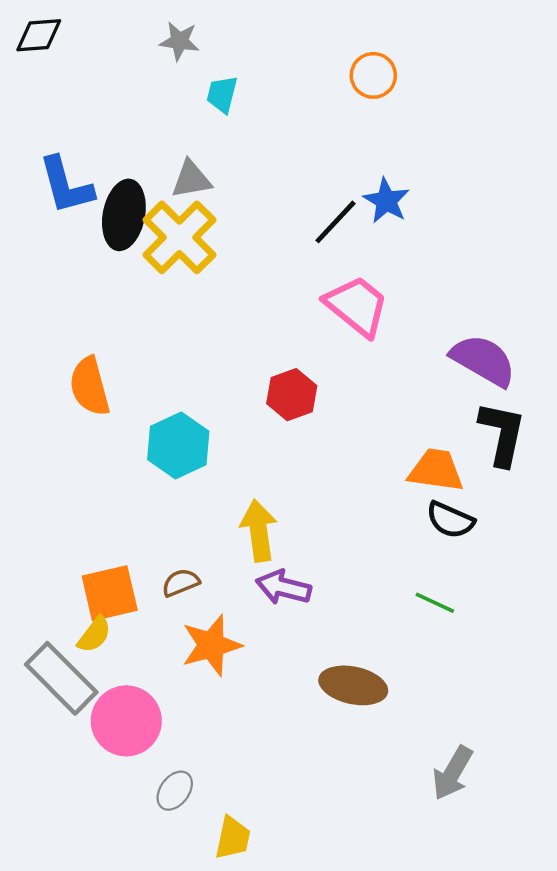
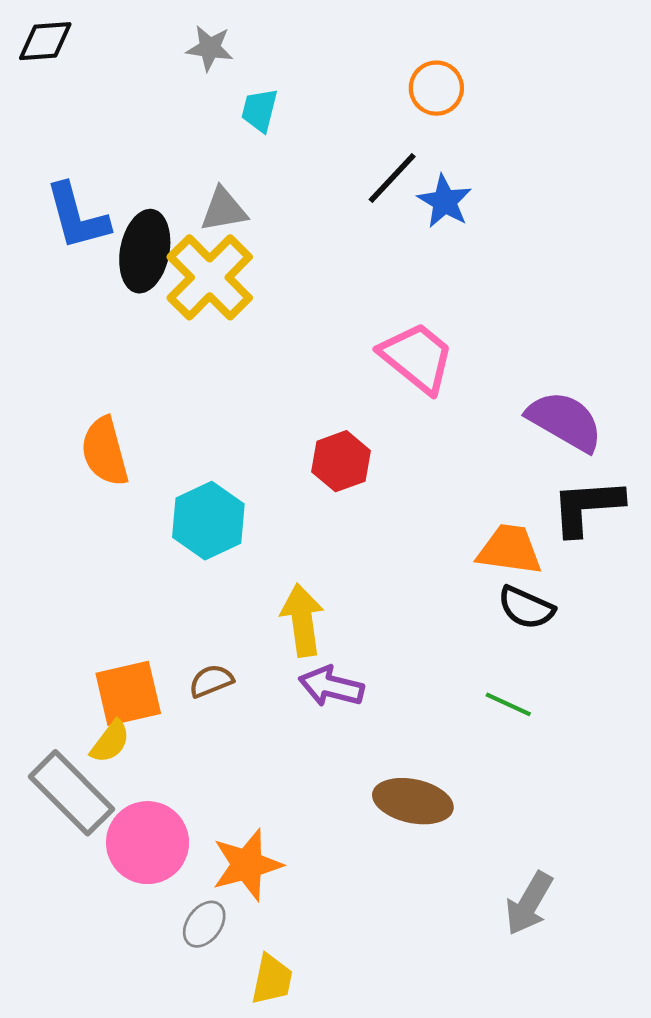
blue star: (386, 201) -> (445, 201), moved
black line: (336, 222) -> (392, 178), moved
black L-shape: (502, 434) -> (587, 507), turned -106
orange star: (211, 645) -> (247, 865), moved

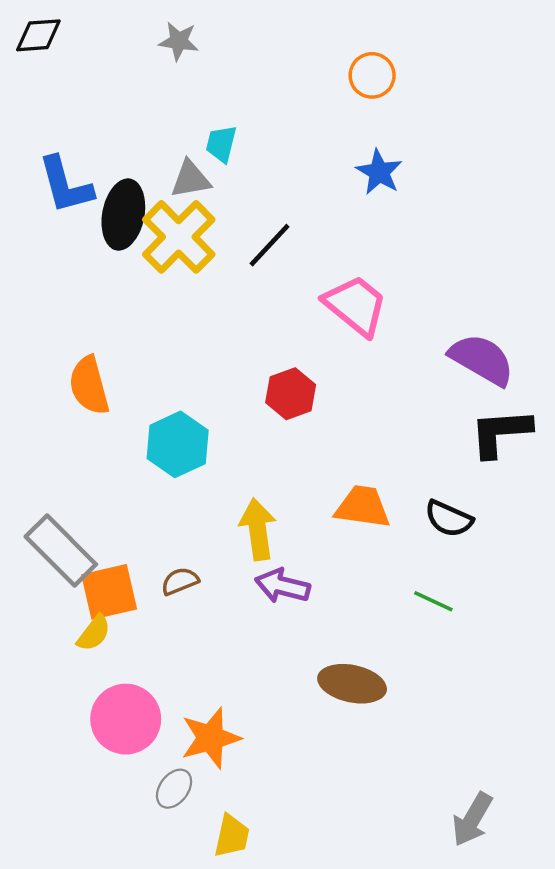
cyan trapezoid: (259, 110) -> (221, 144), moved
black line: (392, 178) -> (270, 245), moved
orange trapezoid: (510, 550) -> (363, 507), moved
gray rectangle: (72, 793) -> (61, 551), moved
gray arrow: (529, 903) -> (472, 819), moved

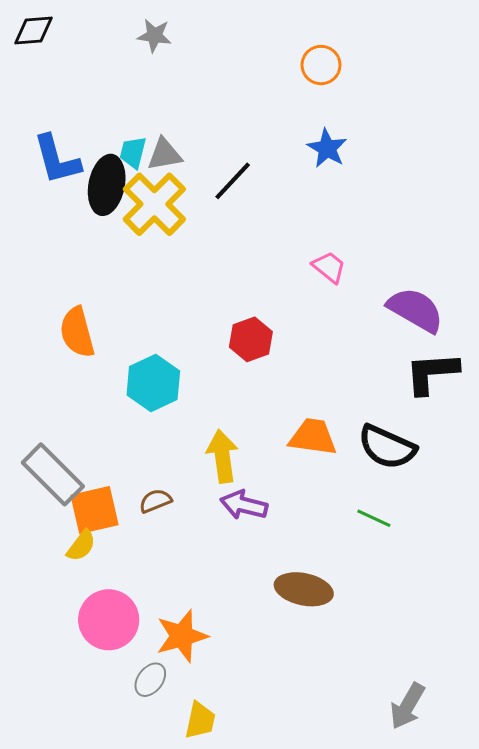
cyan trapezoid: (221, 144) -> (133, 152), moved
black line: (270, 245) -> (233, 181), moved
pink trapezoid: (356, 305) -> (329, 267), moved, size x0.6
black semicircle: (449, 519) -> (387, 447), size x1.4

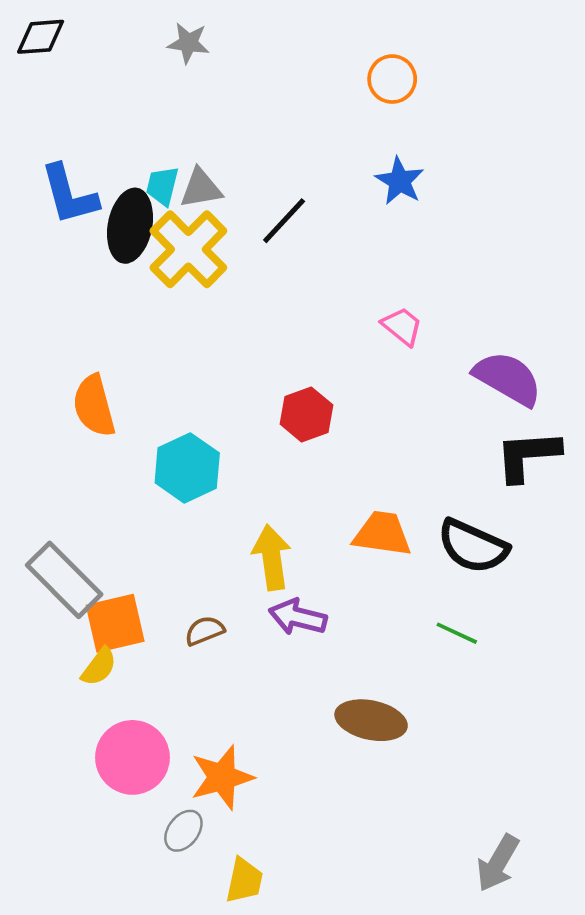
brown semicircle: (155, 501) -> (205, 631), moved

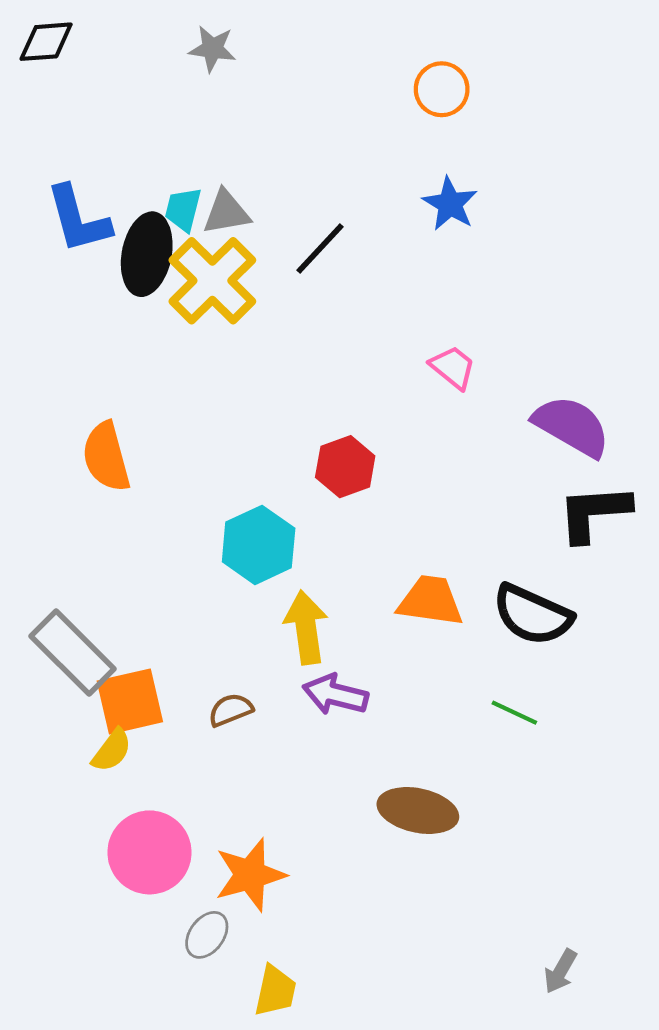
cyan hexagon: (187, 468) -> (259, 545), moved
gray arrow: (498, 863) -> (560, 971), size x0.7

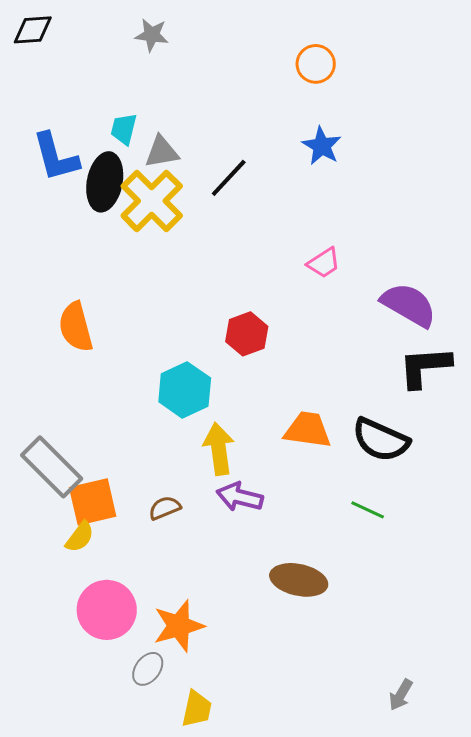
cyan trapezoid: (183, 209) -> (124, 129), moved
pink trapezoid: (453, 367) -> (324, 263), turned 108

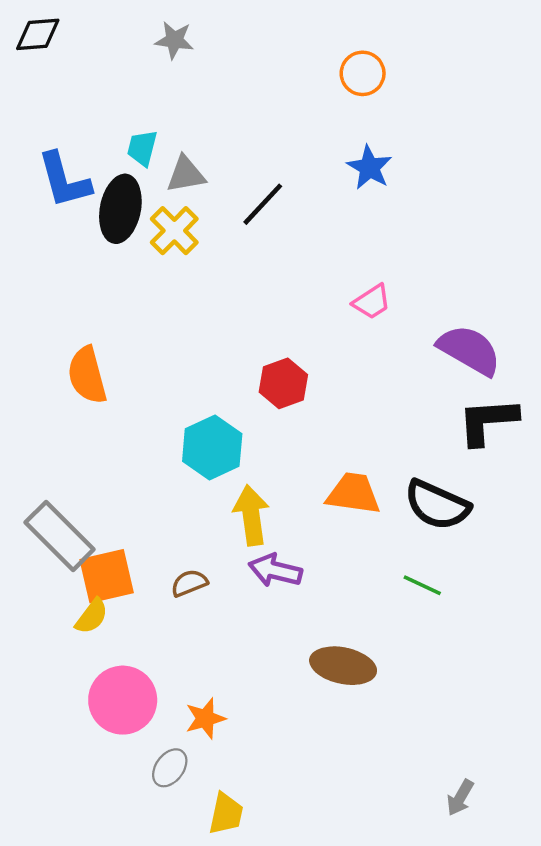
yellow cross: (152, 201) -> (174, 231), size x0.7
orange star: (179, 626) -> (205, 718), size x0.7

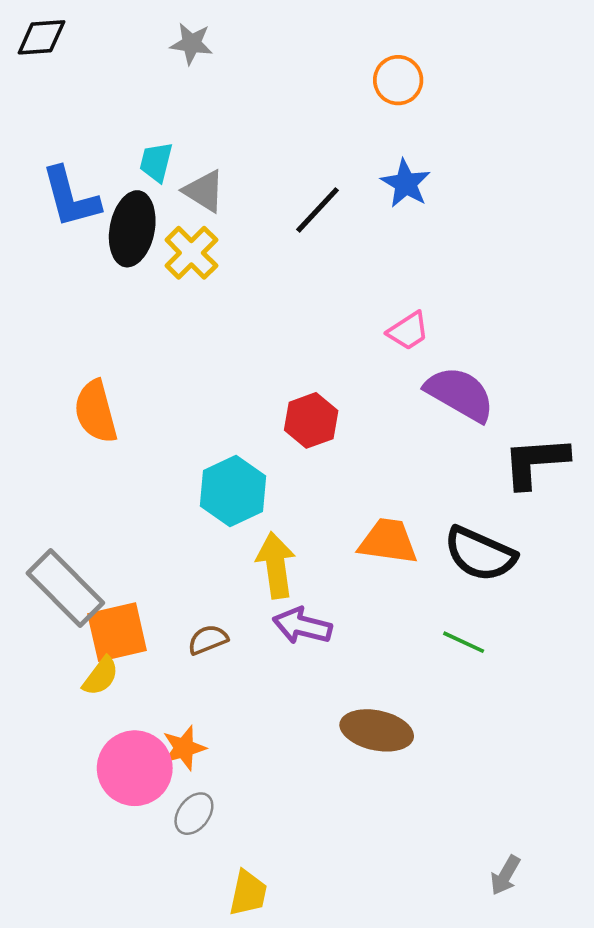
gray triangle: (186, 174) -> (204, 191), turned 42
black line: (263, 204) -> (317, 210), moved
purple semicircle: (469, 350) -> (460, 394), moved
orange star: (205, 718) -> (184, 748), moved
gray ellipse: (170, 768) -> (194, 814), moved

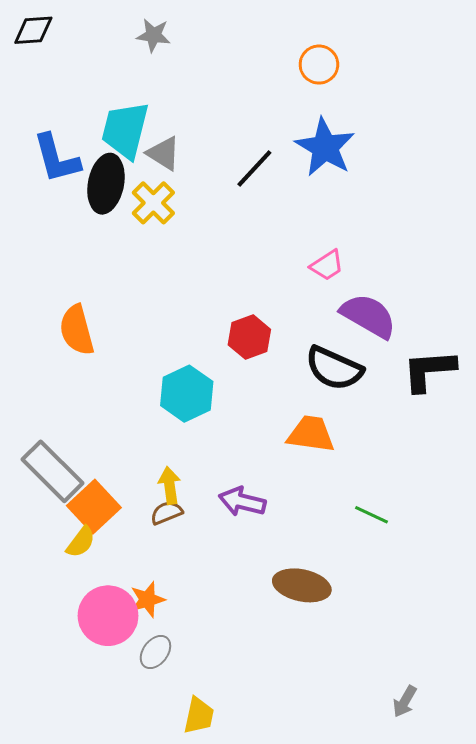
cyan trapezoid: (156, 162) -> (125, 130), size x1.8
blue star: (406, 183) -> (325, 147), size x1.5
black semicircle: (480, 554) -> (334, 368), moved
yellow arrow: (276, 565) -> (170, 485), moved, size x0.7
orange square: (117, 632) -> (94, 507), turned -30

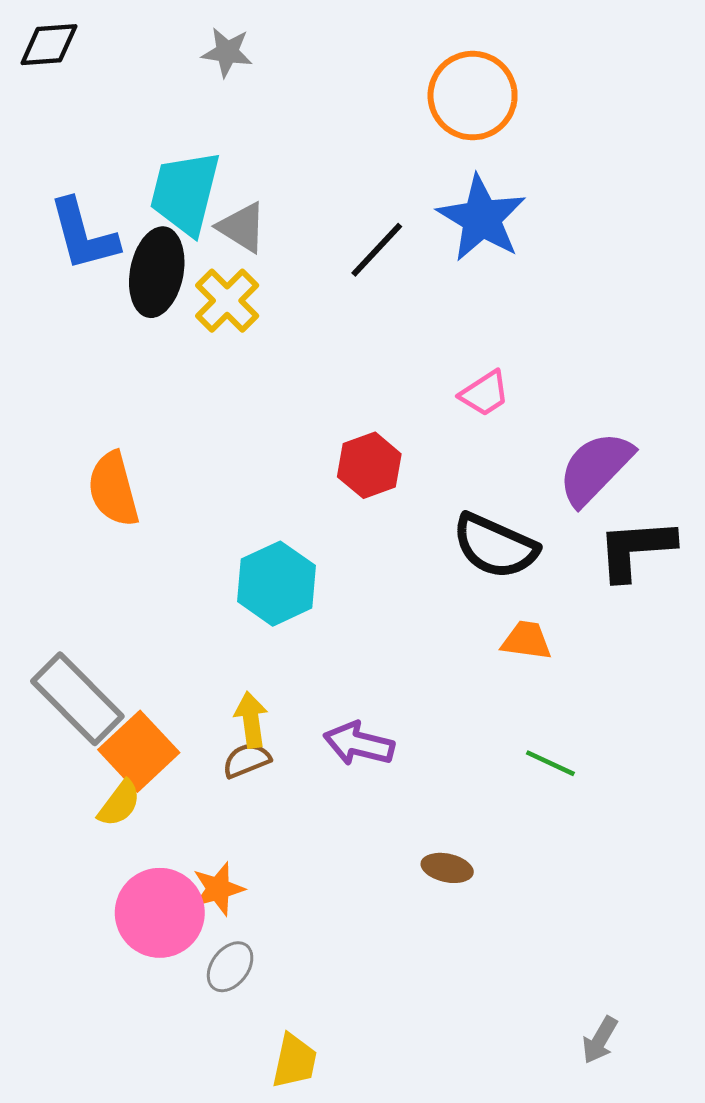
orange circle: (319, 65) -> (473, 96), size x1.5
purple semicircle: (368, 316) -> (595, 468), moved, turned -76
red hexagon: (249, 337) -> (369, 465), moved
orange trapezoid: (311, 434) -> (526, 640), moved, size x0.7
brown ellipse: (302, 585) -> (447, 868), size x0.6

